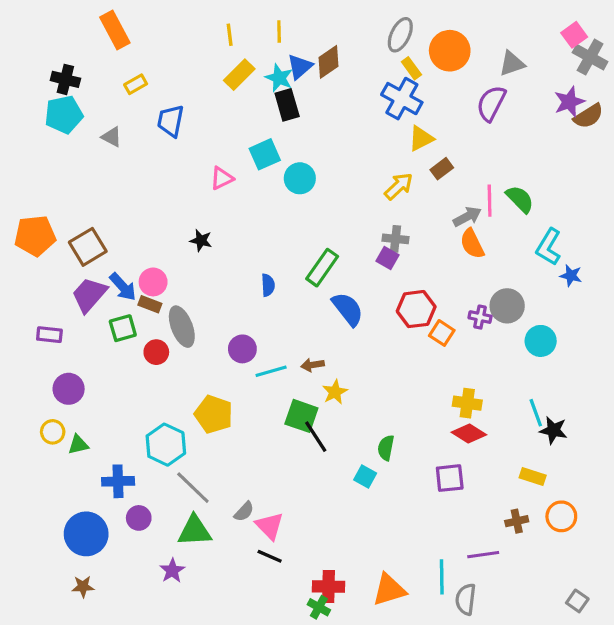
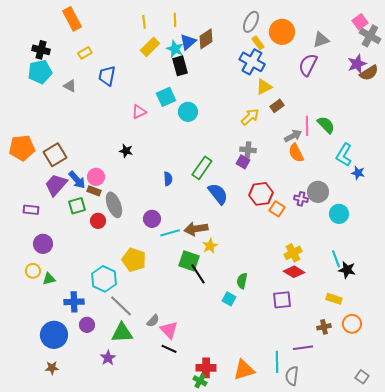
brown arrow: (313, 365) -> (196, 229), size x1.6
yellow cross: (467, 403) -> (293, 253), turned -36

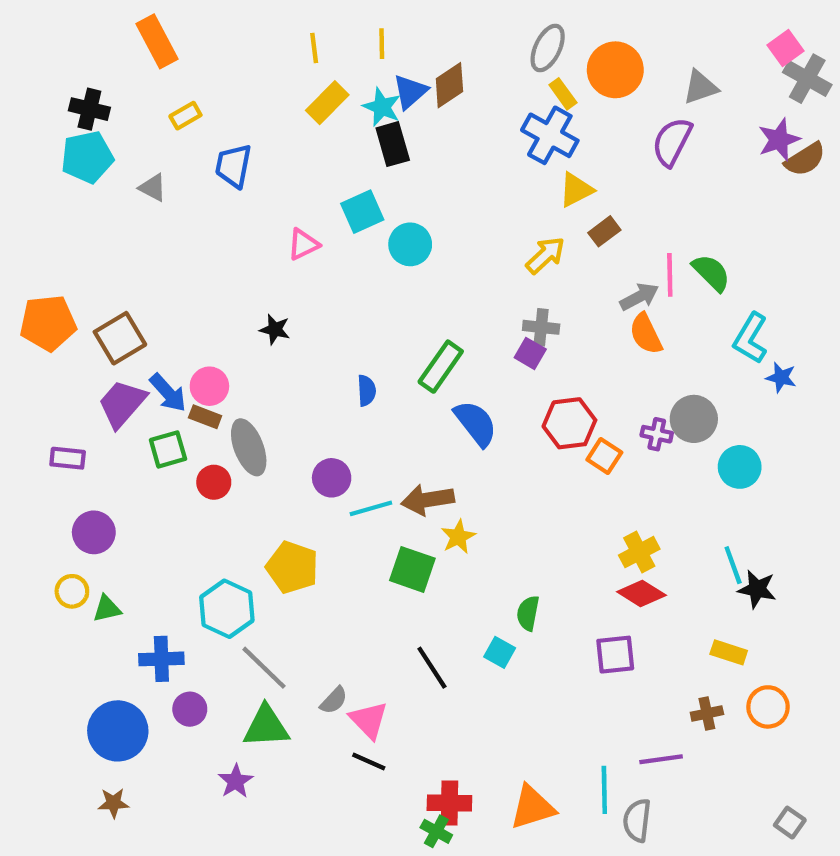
black line: (198, 274) -> (432, 668), moved

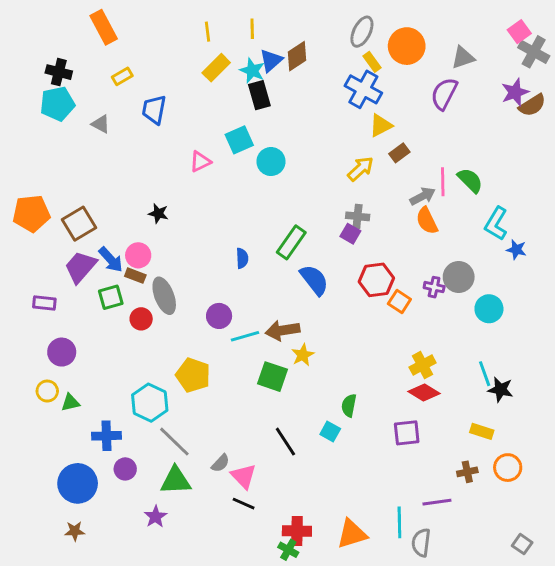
black star: (275, 329) -> (158, 213), moved

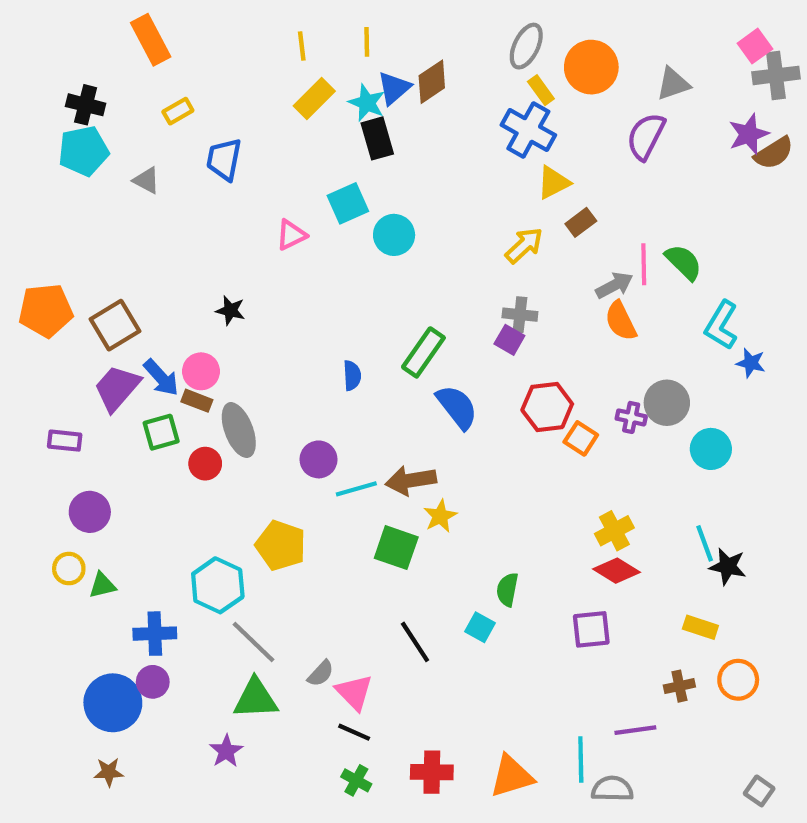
gray cross: (534, 52) -> (776, 75), turned -36
purple circle: (125, 469) -> (153, 682), moved
gray semicircle: (421, 543) -> (612, 789), turned 84
green cross: (288, 550) -> (356, 780), moved

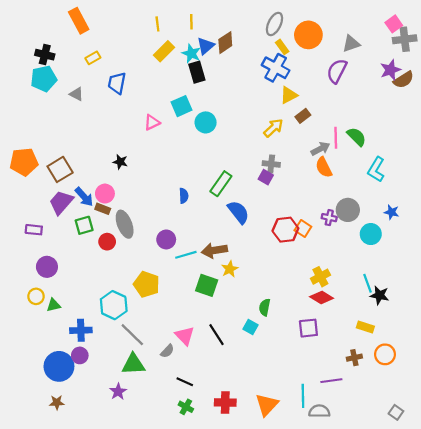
blue star: (751, 363) -> (392, 212), moved
red hexagon: (547, 407) -> (285, 230), moved
pink triangle: (354, 692) -> (185, 336), moved
orange triangle: (512, 776) -> (267, 405), turned -30

